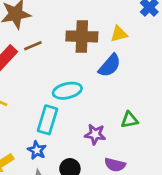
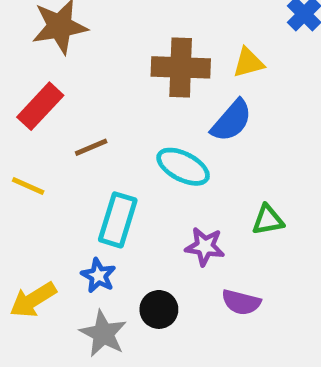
brown line: (33, 46) -> (91, 147), moved
cyan ellipse: (67, 91) -> (183, 167), moved, turned 40

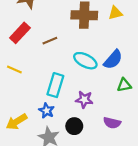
blue semicircle: (231, 121) -> (113, 60), moved
brown line: (91, 147) -> (50, 41), moved
purple star: (205, 247) -> (84, 99), moved

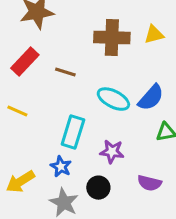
brown line: (50, 41) -> (65, 72), turned 40

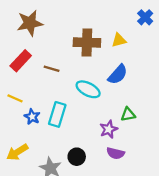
blue semicircle: (151, 98) -> (118, 74), moved
purple star: (112, 152) -> (109, 129), moved, turned -30
blue star: (61, 167) -> (32, 117), moved

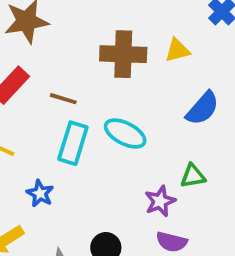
blue semicircle: (118, 74) -> (203, 108), moved
cyan rectangle: (57, 114) -> (73, 143), moved
blue star: (32, 117) -> (40, 193), moved

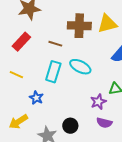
yellow triangle: (177, 50) -> (107, 24), size x1.5
brown line: (63, 99) -> (55, 44), moved

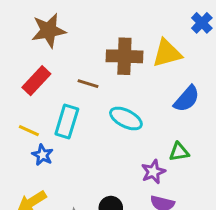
cyan rectangle: (53, 72) -> (67, 122), moved
blue star: (36, 98) -> (42, 155), moved

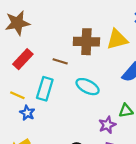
brown star: (49, 31) -> (17, 23), moved

